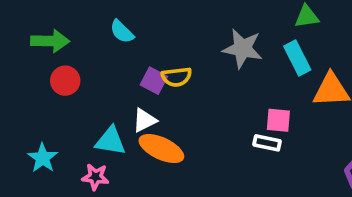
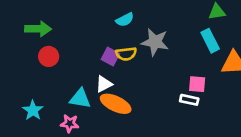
cyan semicircle: (122, 32) -> (125, 20), moved, turned -72
gray star: (243, 49) -> (155, 42), moved

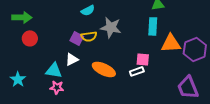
cyan rectangle: (210, 41) -> (153, 26), turned 30
white rectangle: (189, 100) -> (137, 71), turned -32
orange ellipse: (116, 104) -> (104, 69), moved
pink star: (70, 123) -> (57, 87), moved

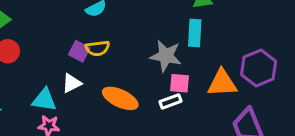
gray star: (111, 27) -> (166, 56), moved
orange triangle: (171, 43) -> (222, 83), moved

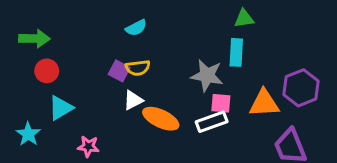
white triangle: (72, 83) -> (133, 100), moved
cyan triangle: (44, 100) -> (61, 108), moved, turned -40
white rectangle: (170, 101) -> (212, 122), size x1.4

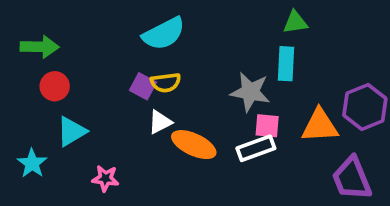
cyan semicircle: (136, 28) -> (164, 34), size x1.6

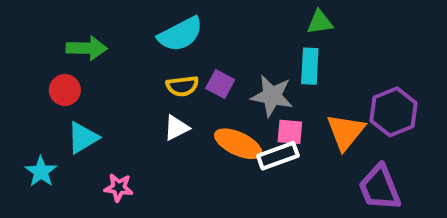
green arrow: (40, 47) -> (87, 48), moved
purple square: (143, 86) -> (220, 84), moved
orange triangle: (320, 126) -> (346, 132), turned -48
orange ellipse: (194, 145) -> (238, 144), moved

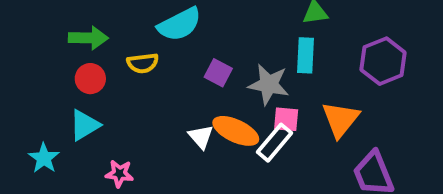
yellow semicircle: (182, 86) -> (143, 63), moved
red circle: (65, 90) -> (90, 79), moved
purple hexagon: (393, 112) -> (383, 61), moved
white triangle: (176, 128) -> (201, 137), moved, turned -44
white rectangle: (278, 156) -> (274, 143), turned -30

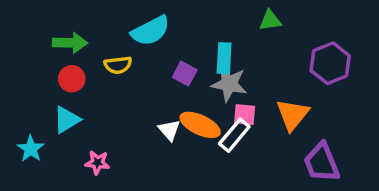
cyan rectangle: (306, 55) -> (224, 58), moved

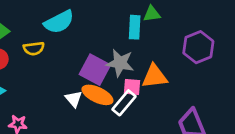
cyan rectangle: (224, 58) -> (135, 27), moved
purple square: (185, 74) -> (95, 70), moved, size x1.6
orange triangle: (293, 115) -> (155, 76), moved, turned 44

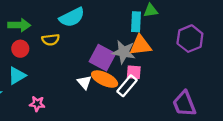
orange triangle: (155, 76) -> (140, 45), moved

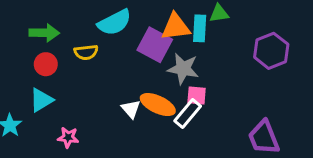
orange triangle: (140, 45) -> (176, 27), moved
purple square: (102, 58) -> (155, 45), moved

